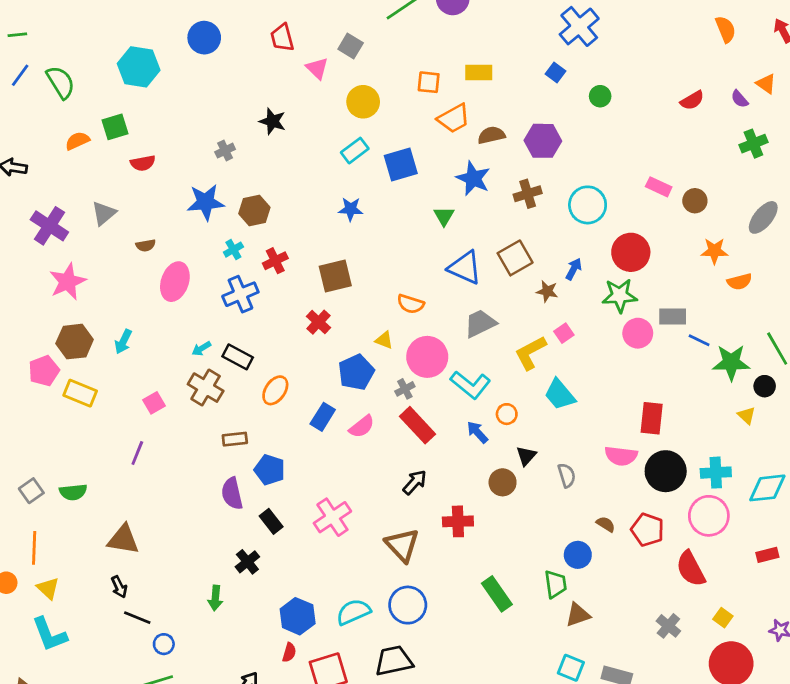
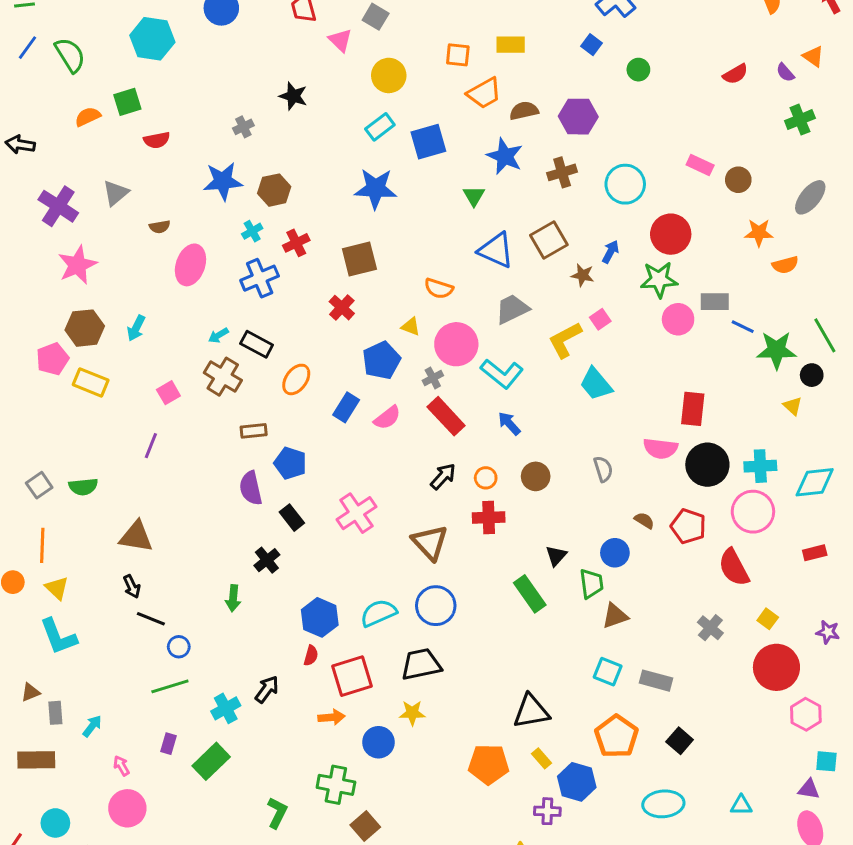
blue star: (351, 209) -> (376, 189), size x1.6
orange circle: (507, 414) -> (486, 478), moved
black triangle: (526, 456) -> (556, 556), moved

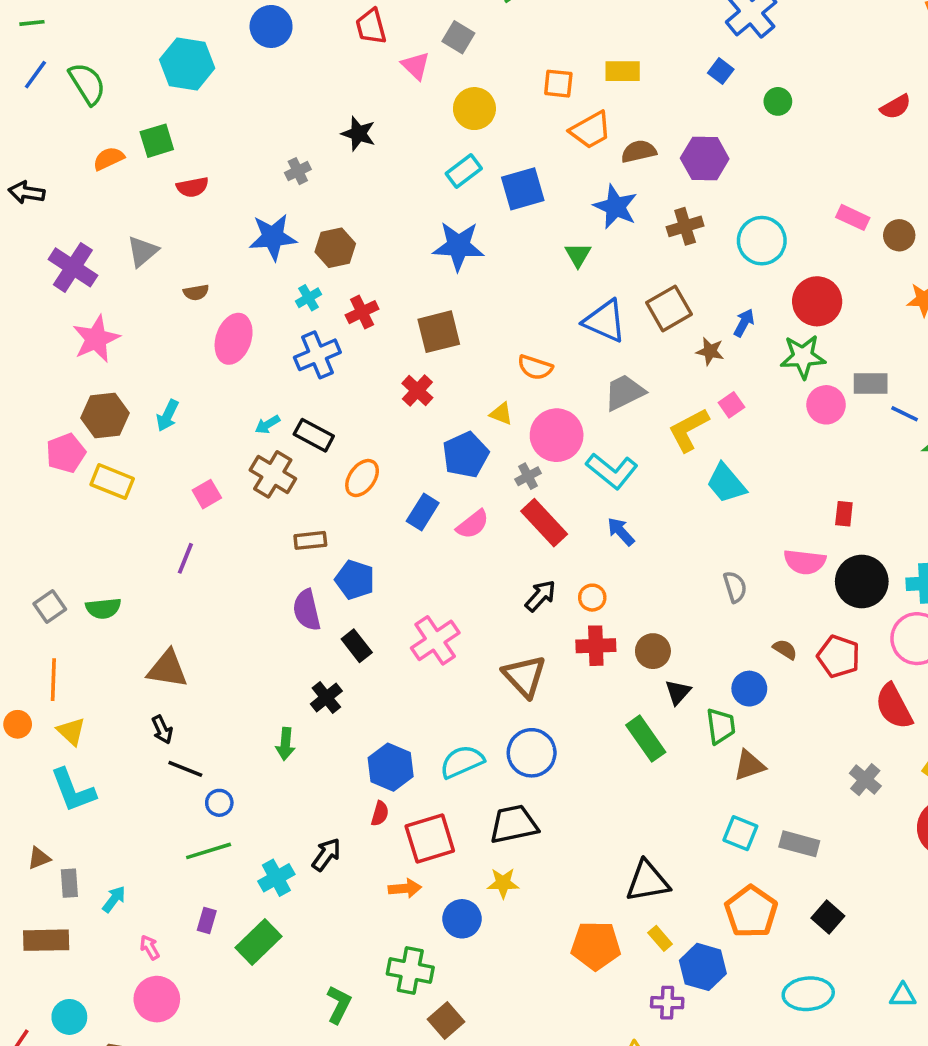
red rectangle: (693, 409) -> (844, 514), size x0.6
brown circle: (536, 476) -> (653, 651), moved

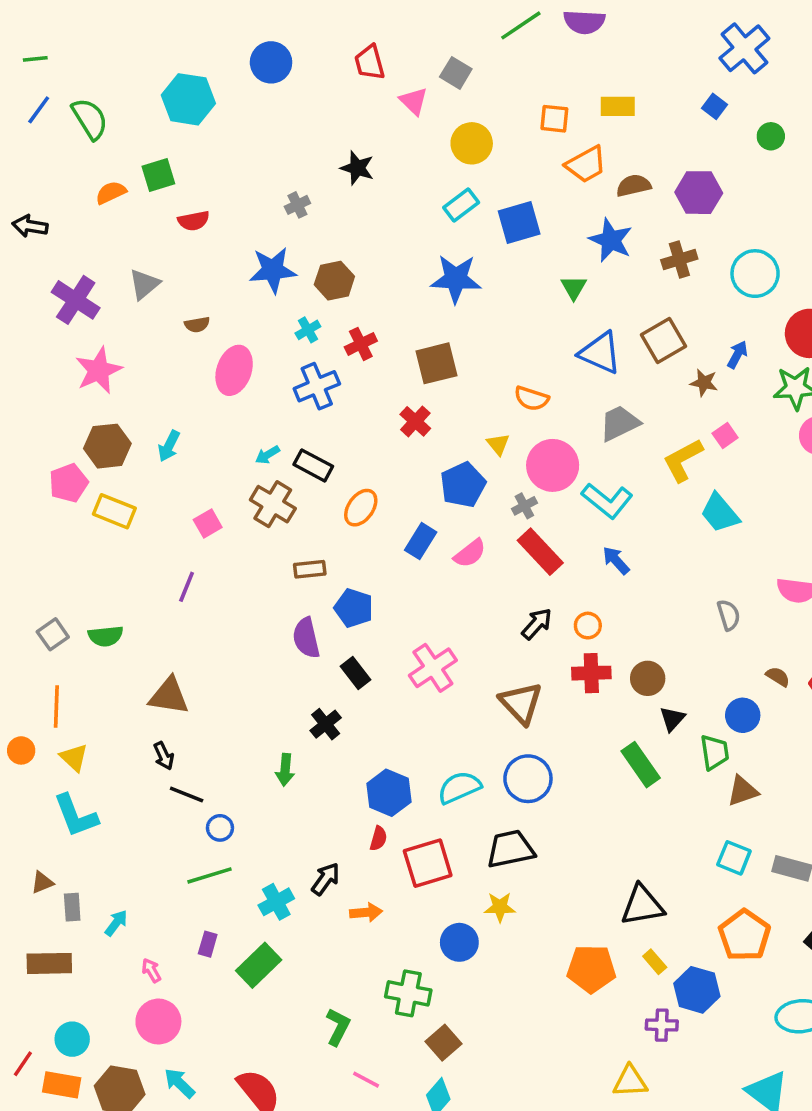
yellow triangle: (501, 414) -> (498, 444), turned 30
orange arrow: (405, 888) -> (366, 912), moved

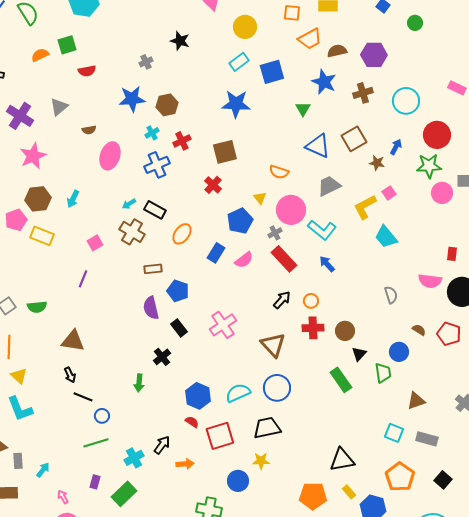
brown triangle: (743, 791) -> (416, 401), moved
red semicircle: (378, 838) -> (192, 422), turned -72

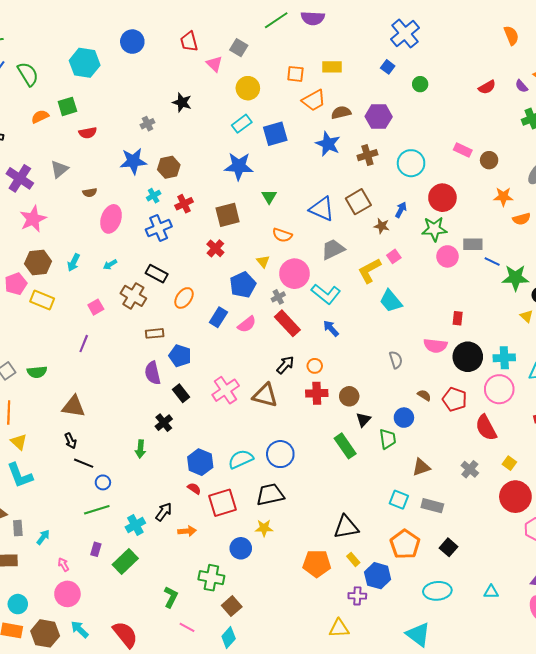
green triangle: (303, 109) -> (269, 197), moved
cyan arrow: (129, 204) -> (110, 265), moved
brown triangle: (273, 345) -> (265, 395), moved, turned -32

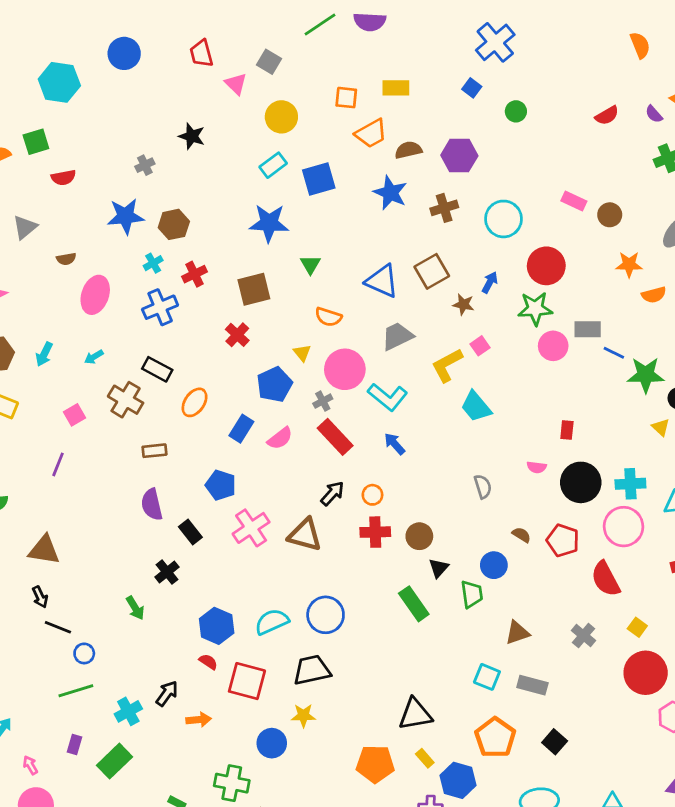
pink semicircle: (435, 346) -> (537, 467), size x0.6
blue pentagon: (180, 356) -> (221, 485), moved
green arrow: (140, 449) -> (135, 608), turned -36
red square: (223, 503) -> (247, 681), turned 32

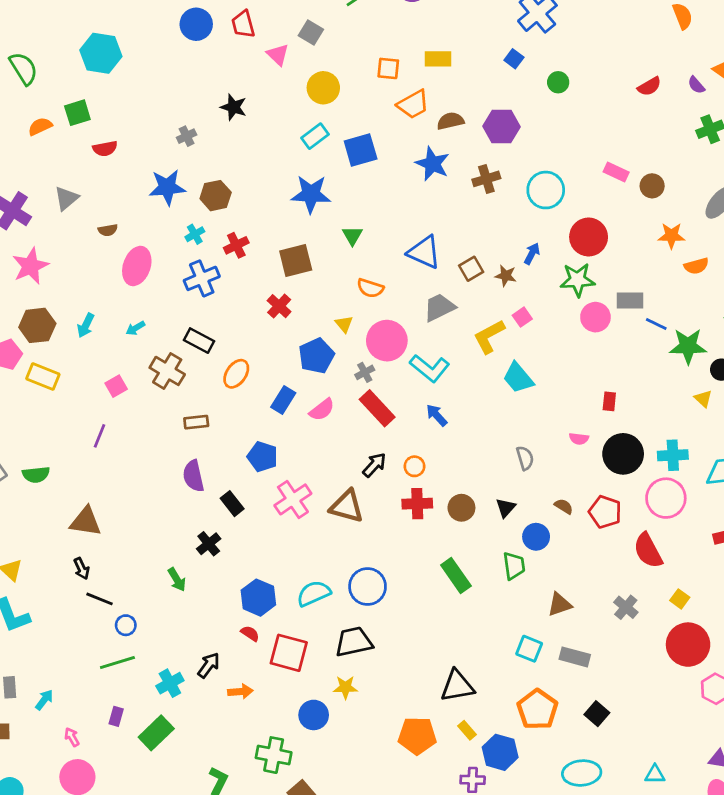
blue circle: (124, 53) -> (196, 24), moved
brown square: (432, 271) -> (471, 269), moved, size x0.7
black triangle: (439, 568) -> (506, 508), moved

